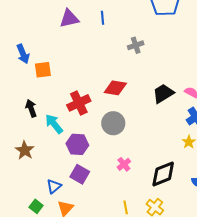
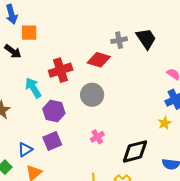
gray cross: (136, 45) -> (119, 40), moved
black trapezoid: (163, 93) -> (146, 39), moved, turned 80
black arrow: (31, 108) -> (13, 51), moved, turned 138
purple square: (80, 174) -> (52, 141), turned 30

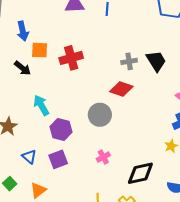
red diamond: (99, 60) -> (121, 89), moved
red cross: (61, 70) -> (71, 58), moved
blue triangle: (25, 150) -> (29, 157), moved, turned -49

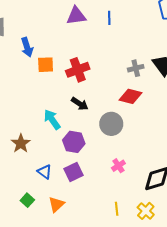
black arrow: (22, 68) -> (80, 104), moved

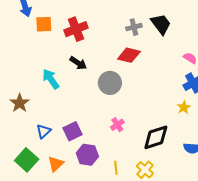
purple hexagon: (74, 142) -> (87, 155), moved
blue triangle: (45, 172) -> (44, 131), turned 42
green square: (27, 200) -> (27, 160), size x1.6

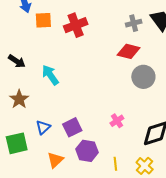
black arrow: (78, 63) -> (17, 61), moved
gray circle: (110, 83) -> (143, 77), moved
green square: (27, 160) -> (17, 143), moved, turned 35

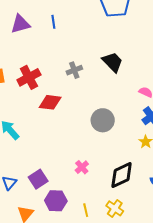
gray cross: (134, 23) -> (74, 70), moved
red diamond: (129, 51) -> (50, 102), moved

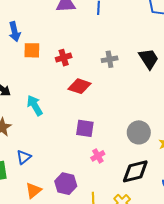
red cross: (29, 77) -> (64, 58), size x0.7
gray circle: (103, 120) -> (139, 132), moved
purple square: (38, 179) -> (85, 128), moved, turned 30

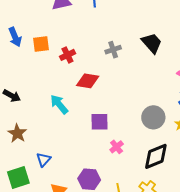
orange square: (32, 50) -> (41, 44), moved
cyan arrow: (35, 105) -> (59, 104), moved

